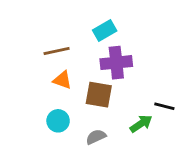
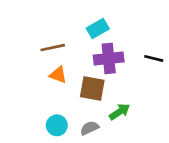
black line: (164, 106) -> (154, 58), moved
cyan circle: (58, 121) -> (57, 125), moved
green arrow: (141, 124) -> (120, 112), moved

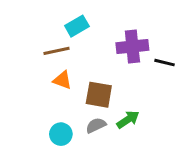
cyan rectangle: (98, 28) -> (77, 26), moved
purple cross: (109, 58) -> (132, 47), moved
gray semicircle: (90, 128) -> (96, 125), moved

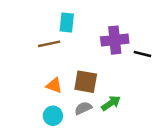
cyan rectangle: (77, 26) -> (67, 22), turned -54
orange triangle: (62, 80) -> (54, 85), moved

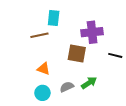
black line: (142, 54) -> (115, 55), moved
brown square: (86, 82) -> (77, 53), moved

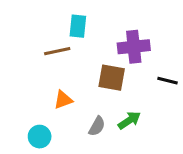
orange triangle: (43, 69) -> (63, 100), turned -40
gray semicircle: (67, 87) -> (97, 126), turned 144
cyan circle: (42, 93) -> (40, 137), moved

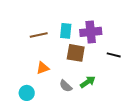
cyan rectangle: (78, 26) -> (66, 31), moved
gray semicircle: (97, 126) -> (66, 86), turned 104

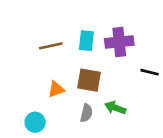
brown square: (76, 53) -> (89, 80), moved
green arrow: (88, 82) -> (115, 108), turned -126
gray semicircle: (66, 86) -> (86, 113), turned -120

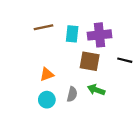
brown line: (51, 46) -> (44, 27), moved
brown square: (89, 80) -> (90, 61), moved
cyan circle: (35, 122) -> (47, 100), moved

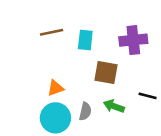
purple cross: (99, 35) -> (133, 40), moved
black line: (125, 60) -> (148, 96), moved
cyan circle: (47, 100) -> (55, 118), size x1.5

